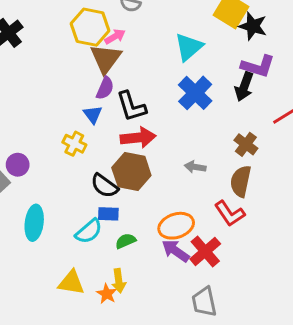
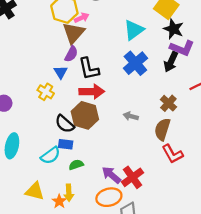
black star: (253, 26) -> (173, 29), moved
red L-shape: (230, 214) -> (172, 154), moved
orange ellipse: (176, 226) -> (109, 197), moved

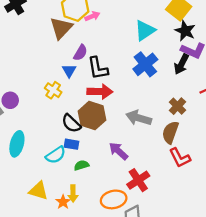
brown triangle: (74, 33) -> (61, 28), moved
gray arrow: (131, 116) -> (139, 118), size x1.6
purple arrow: (111, 175) -> (119, 151), moved

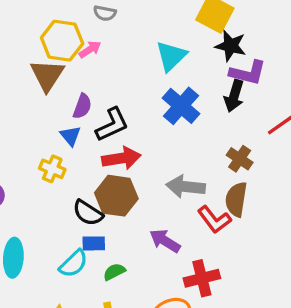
black L-shape: (98, 68) -> (112, 125), turned -95
red L-shape: (180, 158) -> (214, 220), moved
red cross: (138, 180) -> (202, 278), turned 30

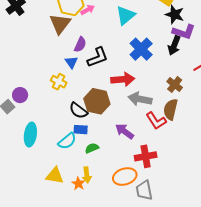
cyan triangle: (171, 56) -> (125, 15), moved
red arrow: (121, 158) -> (123, 79), moved

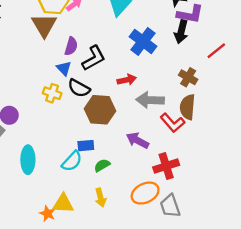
red arrow: (123, 79) -> (127, 80), size x0.7
black semicircle: (78, 111) -> (79, 88), moved
orange star: (78, 184) -> (48, 213), moved

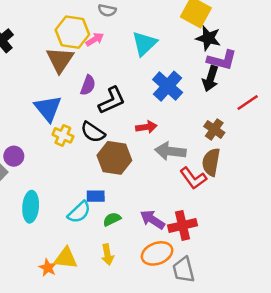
blue triangle: (64, 68) -> (48, 108), moved, size x1.6
purple arrow: (137, 140) -> (152, 220), moved

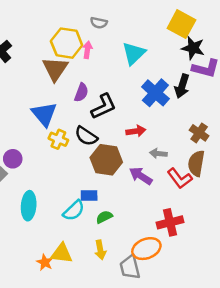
pink arrow: (95, 39) -> (87, 50), turned -49
black arrow: (211, 79) -> (182, 86), moved
gray arrow: (170, 151) -> (158, 153), size x0.6
purple arrow: (152, 220) -> (141, 176), moved
gray trapezoid: (184, 270) -> (130, 267), moved

